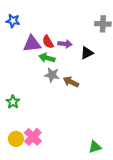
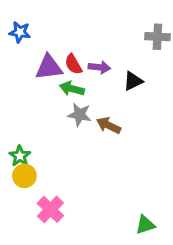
yellow circle: (16, 139) -> (24, 176), moved

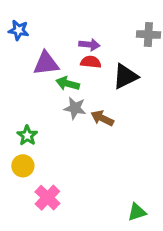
red semicircle: (73, 64) -> (91, 62), moved, turned 126
purple arrow: (99, 67) -> (89, 45), moved
black triangle: (133, 81) -> (125, 76), size x1.4
green star: (20, 156) -> (27, 136), moved

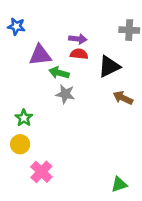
brown arrow: (102, 118) -> (123, 98), moved

